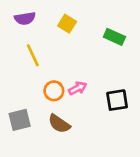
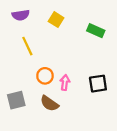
pink arrow: (78, 88) -> (65, 82), moved, turned -56

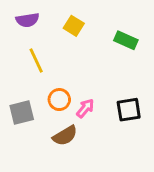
pink arrow: (65, 82) -> (85, 108), turned 32
gray square: (16, 100) -> (22, 113), moved
brown semicircle: (49, 103) -> (65, 136), turned -66

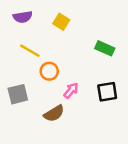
green rectangle: (126, 40) -> (105, 48), moved
yellow line: (36, 60) -> (30, 51), turned -35
orange circle: (59, 100) -> (49, 71), moved

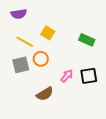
yellow square: (61, 22) -> (48, 33), moved
pink arrow: (71, 91) -> (67, 76), moved
gray square: (18, 94) -> (21, 65), moved

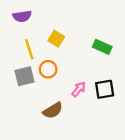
yellow line: (25, 42) -> (29, 49), turned 42

